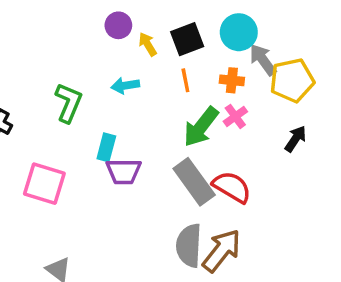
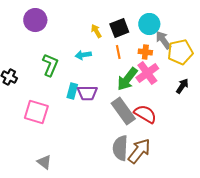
purple circle: (118, 25) -> (35, 20), moved, size x1.5
pink cross: (235, 116) -> (147, 73), size x1.6
purple trapezoid: (124, 171) -> (87, 93), moved

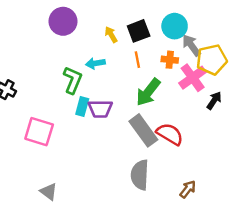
purple circle: (35, 20) -> (63, 21), moved
green L-shape: (50, 65) -> (73, 80), moved
pink cross: (147, 73) -> (193, 78), moved
brown arrow: (139, 151) -> (188, 189), moved, size x0.6

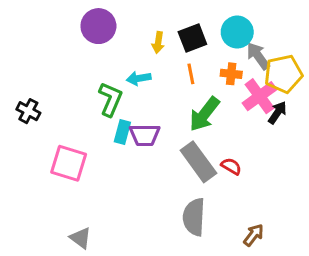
yellow arrow: (111, 35) -> (158, 42), turned -140
black arrow: (214, 100) -> (277, 113), moved
red semicircle: (170, 134) -> (231, 166), size x0.6

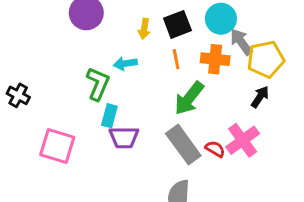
orange cross: (231, 74) -> (215, 59), size x1.4
pink cross: (260, 96) -> (243, 140), moved
purple trapezoid: (145, 135) -> (124, 137), moved

